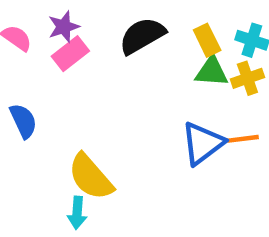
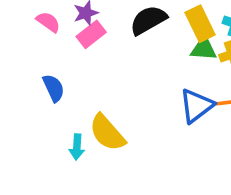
yellow rectangle: (207, 40) -> (200, 24), size x1.4
cyan arrow: (77, 213) -> (77, 147), moved

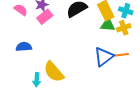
blue semicircle: (54, 88) -> (24, 47), turned -70

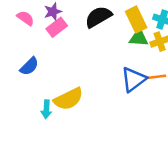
blue semicircle: (24, 47) -> (29, 66), turned 140
yellow semicircle: (54, 72) -> (68, 99), turned -75

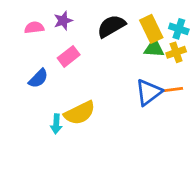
pink semicircle: (25, 18) -> (34, 28), turned -42
pink rectangle: (57, 27) -> (69, 56), moved

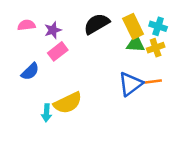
purple star: (63, 21) -> (53, 30), moved

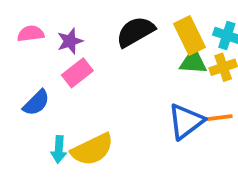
cyan arrow: (47, 113) -> (59, 149), moved

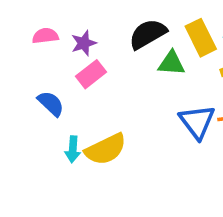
green triangle: (193, 62) -> (171, 63), moved
blue semicircle: (36, 103) -> (51, 103), turned -92
blue triangle: (186, 121) -> (197, 122), turned -30

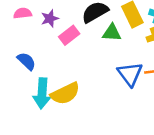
pink rectangle: (91, 74) -> (69, 35), moved
cyan arrow: (73, 149) -> (42, 93), size x1.6

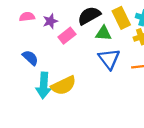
blue triangle: (130, 74) -> (109, 59), moved

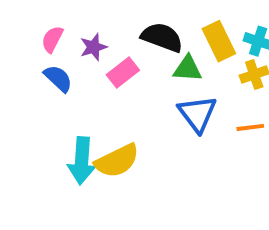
black semicircle: (89, 16) -> (162, 37), turned 50
pink semicircle: (27, 17) -> (52, 39), turned -56
blue semicircle: (30, 58) -> (58, 78), moved

